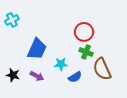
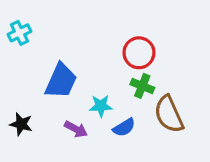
purple arrow: (37, 76) -> (76, 129), moved

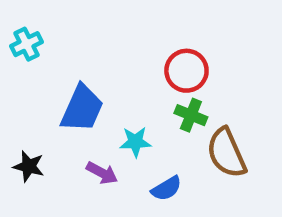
blue semicircle: (124, 127) -> (166, 188), moved

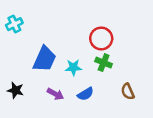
cyan star: (135, 142) -> (73, 67), moved
brown semicircle: (226, 153) -> (128, 92), moved, size x0.6
blue semicircle: (166, 188) -> (86, 94), moved

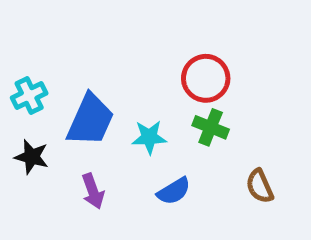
cyan cross: (14, 24) -> (29, 95), moved
black star: (16, 90) -> (32, 157), moved
purple arrow: (55, 94) -> (93, 191), moved, turned 42

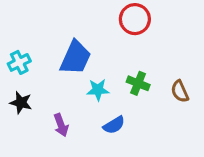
red circle: (206, 78) -> (135, 19), moved
blue trapezoid: (90, 120) -> (75, 58), moved
brown semicircle: (260, 186) -> (180, 91), moved

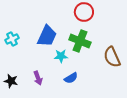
green cross: (138, 83) -> (80, 41), moved, size x1.5
brown semicircle: (180, 91) -> (112, 57), size x1.5
black star: (21, 103) -> (11, 81), moved

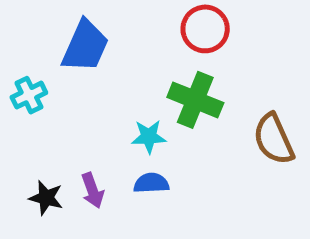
blue trapezoid: (47, 36) -> (85, 46), moved
blue semicircle: (71, 78) -> (151, 183), moved, turned -152
black star: (11, 81) -> (46, 198), moved

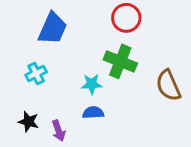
cyan cross: (29, 95) -> (36, 74), moved
purple arrow: (93, 190) -> (59, 131), moved

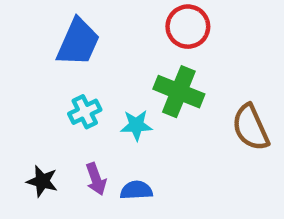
cyan cross: (36, 74) -> (85, 112), moved
blue semicircle: (93, 113) -> (136, 190), moved
purple arrow: (59, 131) -> (96, 179), moved

